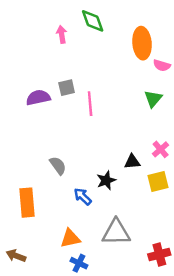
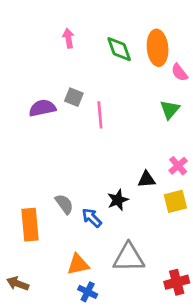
green diamond: (93, 21) -> (119, 49), moved
pink semicircle: (162, 65) -> (179, 72), turned 35
gray square: (67, 88) -> (74, 97), turned 35
gray semicircle: (58, 166) -> (64, 204), moved

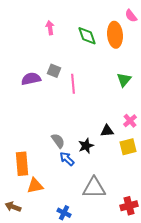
pink semicircle: (179, 72) -> (131, 16), moved
gray semicircle: (64, 204) -> (58, 141), moved
orange triangle: (78, 264) -> (35, 186), moved

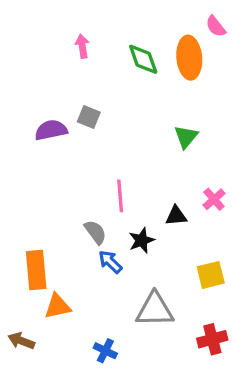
green triangle: (124, 80) -> (186, 137), moved
pink line: (73, 84) -> (120, 196), moved
yellow square: (128, 147) -> (211, 275), moved

